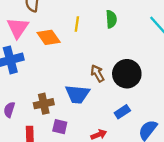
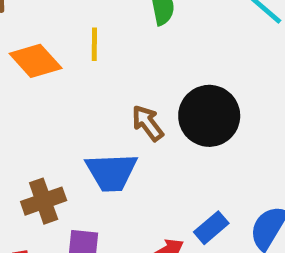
yellow line: (77, 24) -> (94, 44), moved
blue rectangle: (122, 112) -> (211, 228), moved

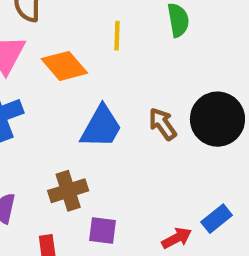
yellow line: (94, 44) -> (117, 36), moved
blue trapezoid: (111, 172) -> (101, 127), moved, turned -60

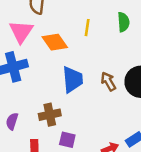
blue trapezoid: (101, 127) -> (73, 80), turned -40

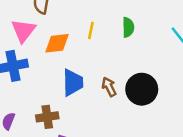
orange diamond: (55, 42) -> (57, 43), turned -65

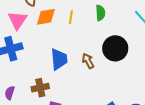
orange diamond: (57, 43) -> (46, 17), moved
black circle: (142, 89) -> (115, 48), moved

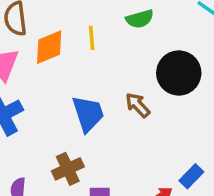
green semicircle: (100, 13) -> (140, 19), turned 91

